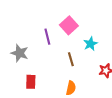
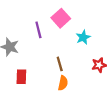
brown line: (71, 59) -> (60, 64), moved

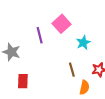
brown line: (60, 64) -> (72, 70), moved
orange semicircle: (63, 83) -> (84, 87), moved

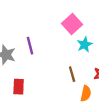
pink square: (61, 24) -> (72, 24), moved
purple line: (40, 35) -> (30, 46), moved

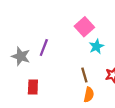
purple line: (30, 46) -> (44, 48), turned 35
orange semicircle: (86, 93) -> (89, 95), moved

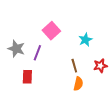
pink square: (84, 27) -> (51, 31), moved
purple line: (44, 48) -> (37, 53), moved

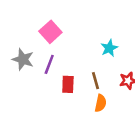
pink square: (51, 31) -> (50, 32), moved
red rectangle: (27, 77) -> (68, 84), moved

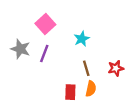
cyan star: (109, 48) -> (82, 39), moved
red rectangle: (68, 84) -> (70, 92), moved

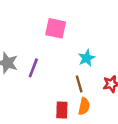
pink square: (45, 24) -> (56, 28), moved, turned -36
cyan star: (82, 39) -> (87, 58), moved

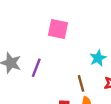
cyan star: (87, 58) -> (98, 58), moved

